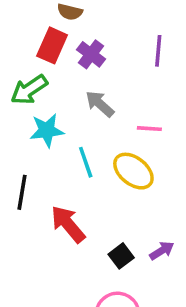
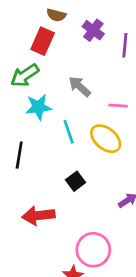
purple cross: (91, 54) -> (93, 30), moved
red arrow: (68, 224) -> (38, 215), moved, turned -56
black square: (121, 256) -> (75, 181), moved

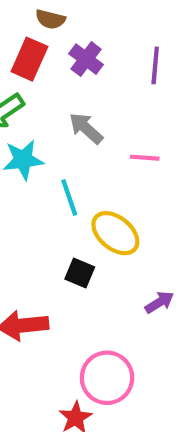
purple cross: (93, 30) -> (86, 59), moved
yellow ellipse: (106, 139) -> (115, 233), moved
black square: (75, 181) -> (80, 273), turned -30

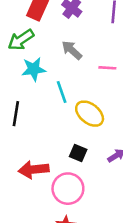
black square: (80, 273) -> (78, 153), moved
pink circle: (107, 378) -> (68, 189), moved

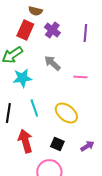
cyan line: (62, 92) -> (34, 108), moved
red arrow: (34, 170) -> (25, 141), moved, turned 80

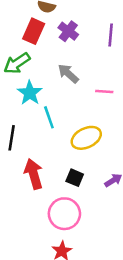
cyan star: (22, 78) -> (30, 93), turned -30
cyan line: (34, 108) -> (49, 117), moved
yellow ellipse: (66, 113) -> (86, 138), turned -65

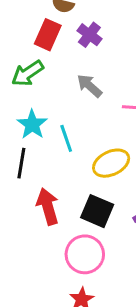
cyan star: (30, 93) -> (32, 124), moved
black square: (75, 178) -> (97, 211), size x1.5

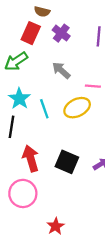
yellow ellipse: (111, 163) -> (77, 108), moved
pink circle: (85, 254) -> (23, 193), moved

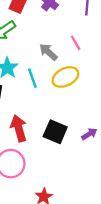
gray arrow: (61, 70) -> (48, 52), moved
pink line: (93, 86) -> (76, 43), moved, turned 56

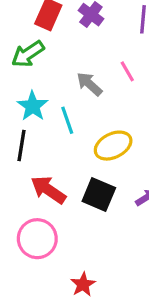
yellow ellipse: (65, 77) -> (113, 146), moved
red arrow: (19, 128) -> (48, 190), turned -40

